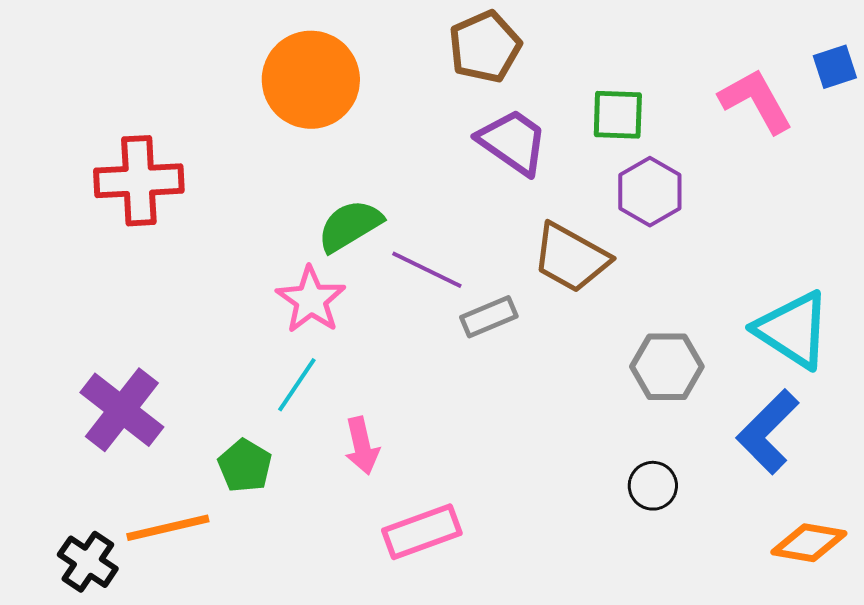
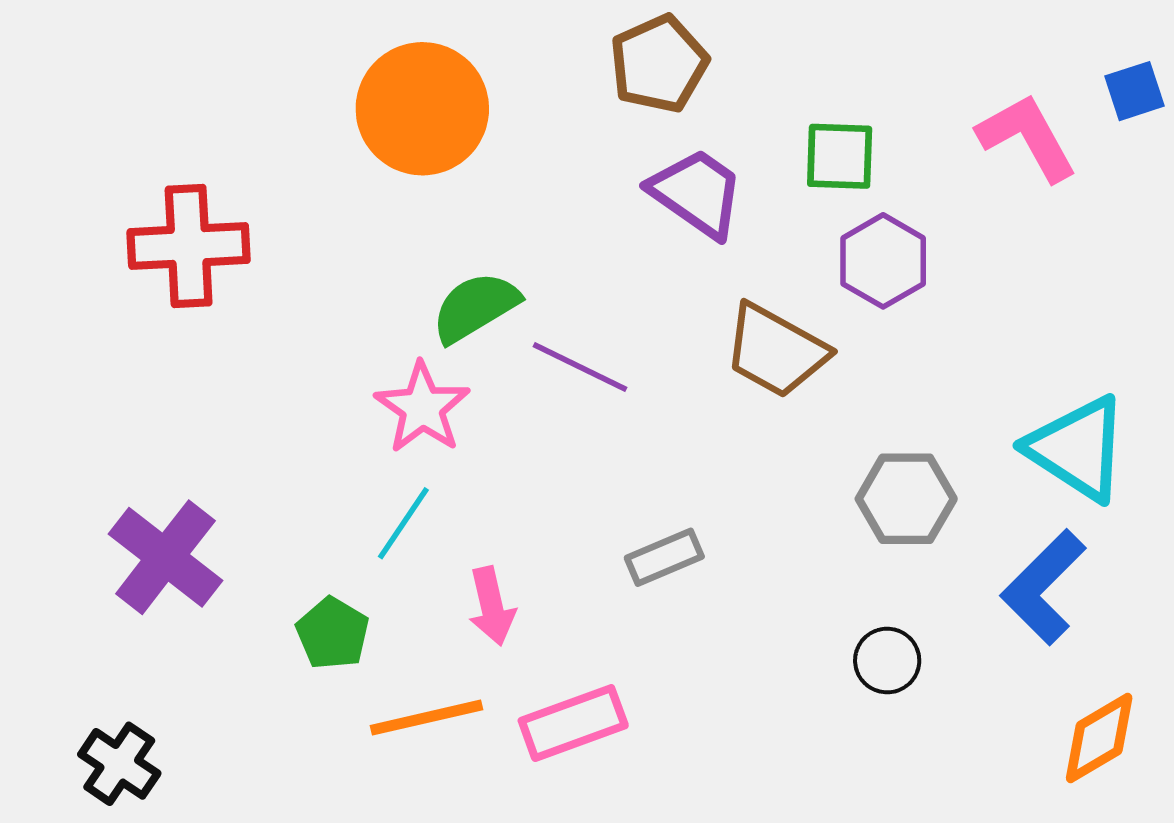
gray rectangle: (489, 317) -> (664, 557), moved
orange line: (168, 528) -> (426, 718), moved
orange diamond: (809, 543) -> (1099, 738), turned -40

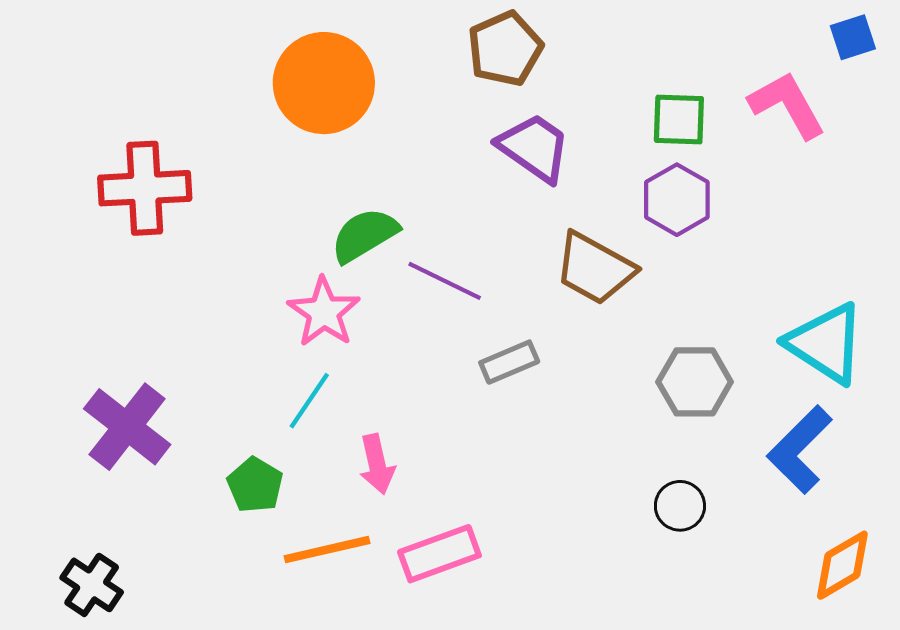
blue square: (1135, 91) -> (853, 37), moved
green square: (840, 156) -> (679, 119), moved
gray rectangle: (664, 557) -> (509, 362), moved

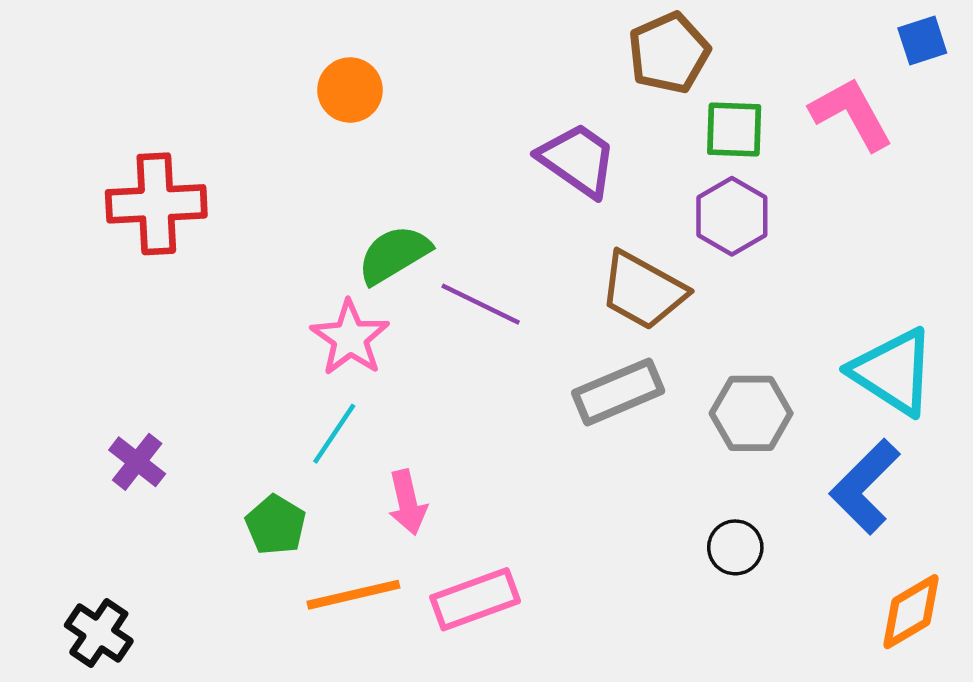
brown pentagon: (505, 49) -> (669, 53), moved
orange circle: (324, 83) -> (350, 90), size x0.6
gray rectangle: (509, 362) -> (618, 392), moved, size x1.4
purple cross: (127, 427) -> (137, 462), size x0.6

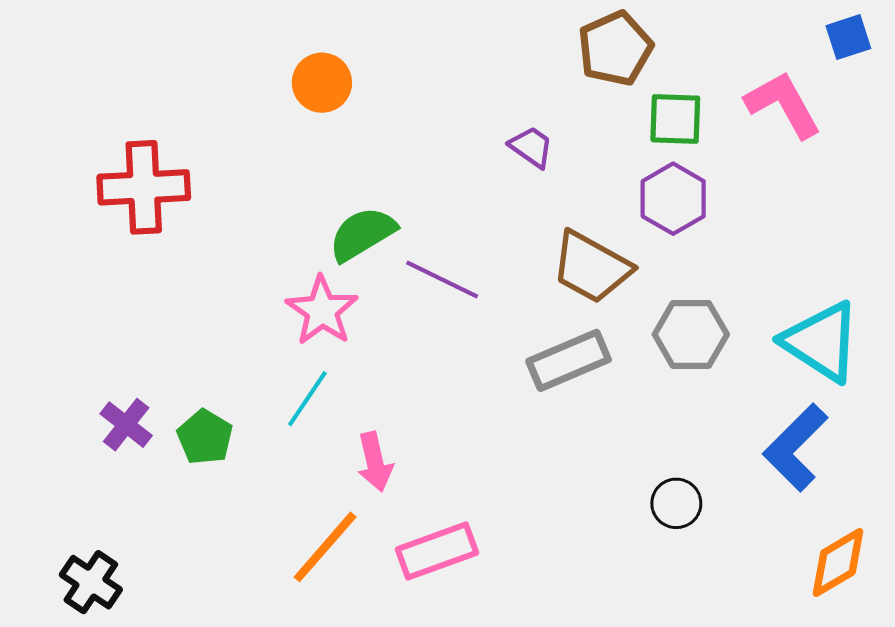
purple trapezoid: (578, 160) -> (531, 147), size x0.6
gray hexagon: (751, 413) -> (691, 334), moved
green pentagon: (276, 525) -> (205, 437), moved
orange line: (353, 595) -> (325, 547), turned -36

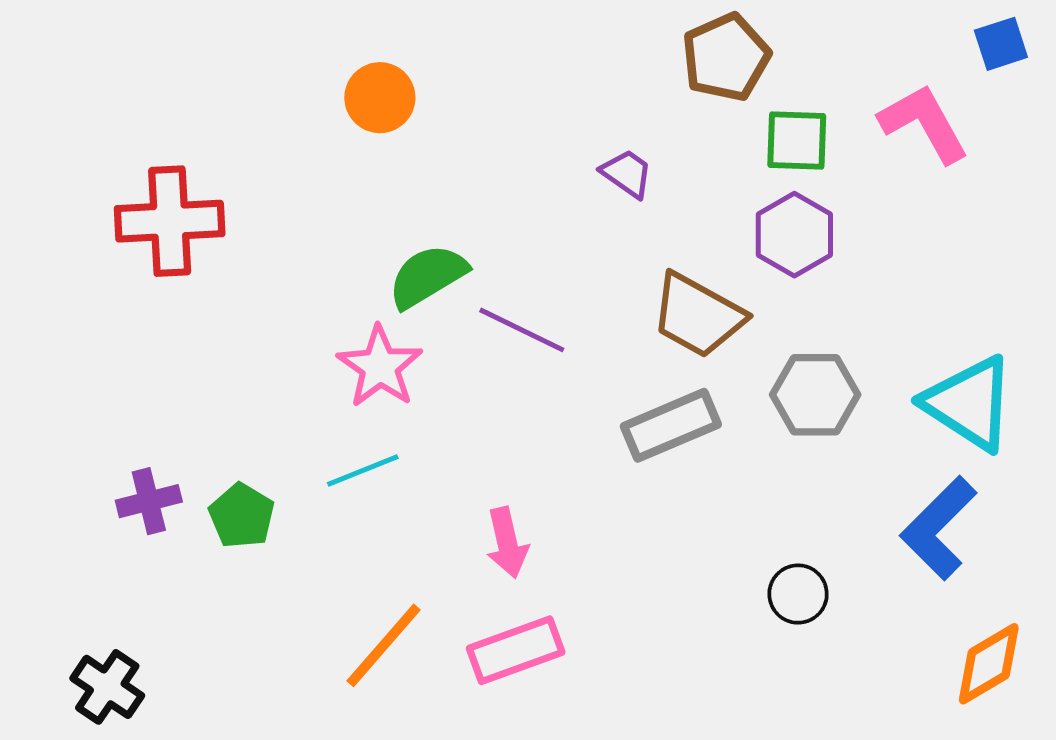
cyan line: (307, 399) -> (363, 471), turned 34
purple cross: (126, 425) -> (149, 501), turned 38
pink arrow: (375, 462) -> (507, 543), moved

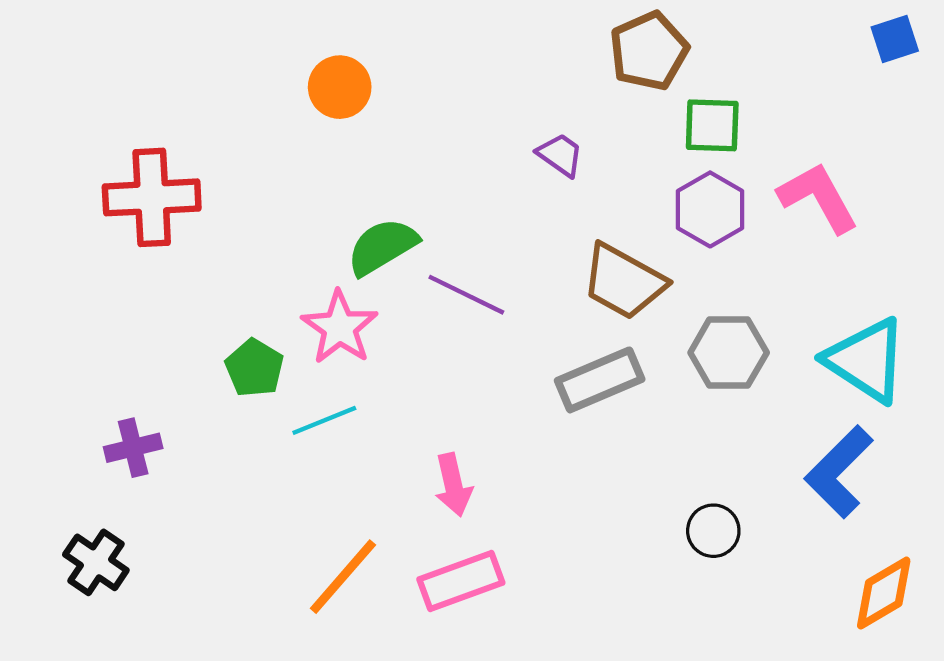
pink L-shape: (924, 123) -> (818, 197), moved
green pentagon: (242, 516) -> (254, 368), moved
black cross: (107, 687) -> (96, 562), moved

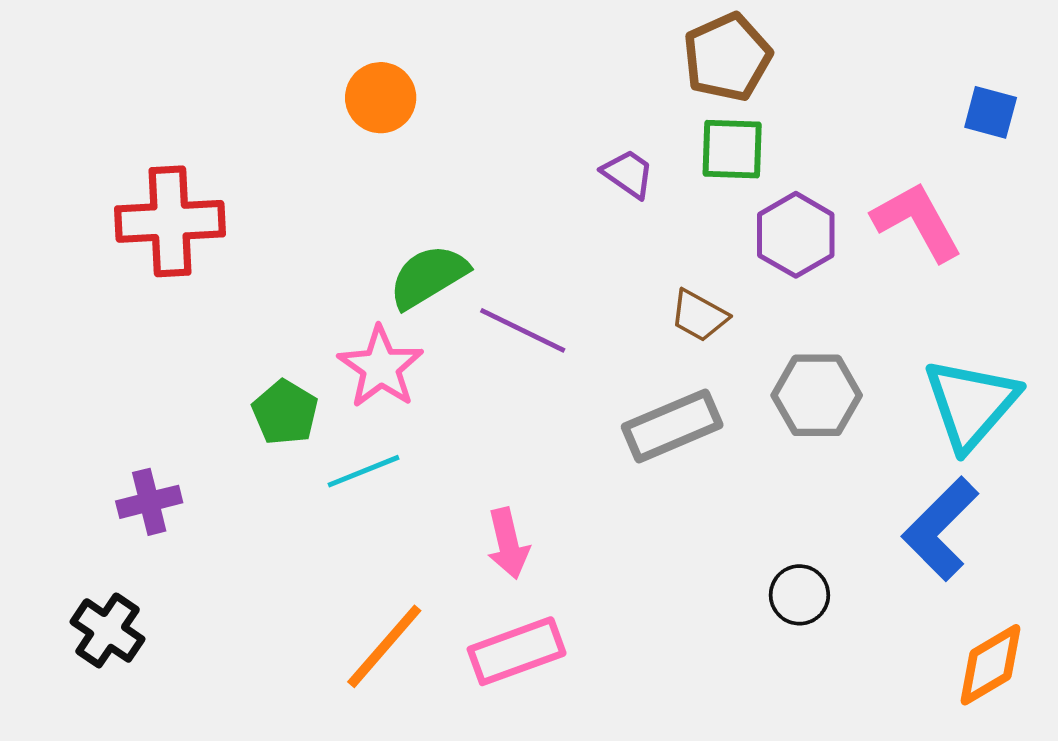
blue square: (895, 39) -> (991, 112), moved, turned 33
green square: (712, 125) -> (732, 149), moved
brown trapezoid: (624, 282) -> (699, 316), size x0.6
cyan triangle: (866, 360) -> (971, 404), turned 38

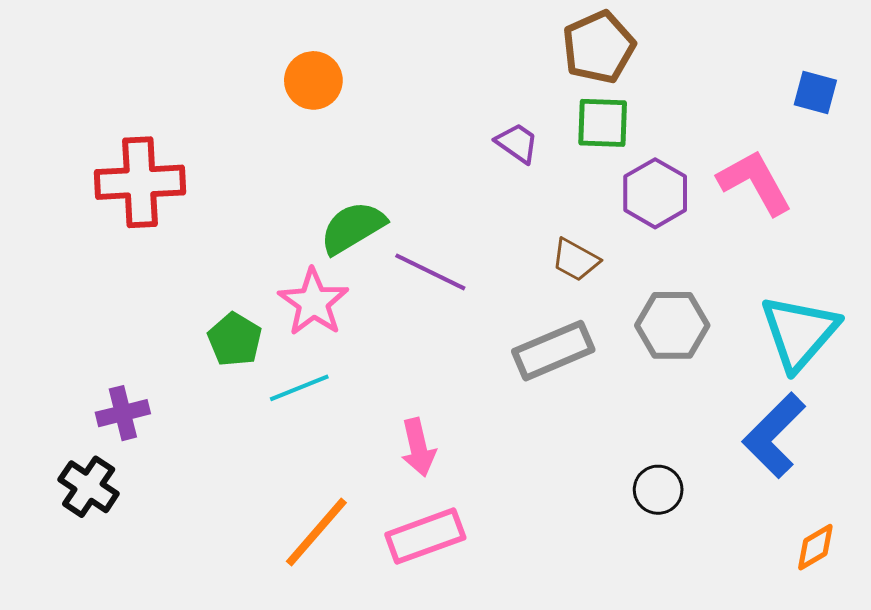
black cross: (108, 630) -> (89, 487), moved
orange diamond: (991, 665) -> (815, 547), size x0.7

